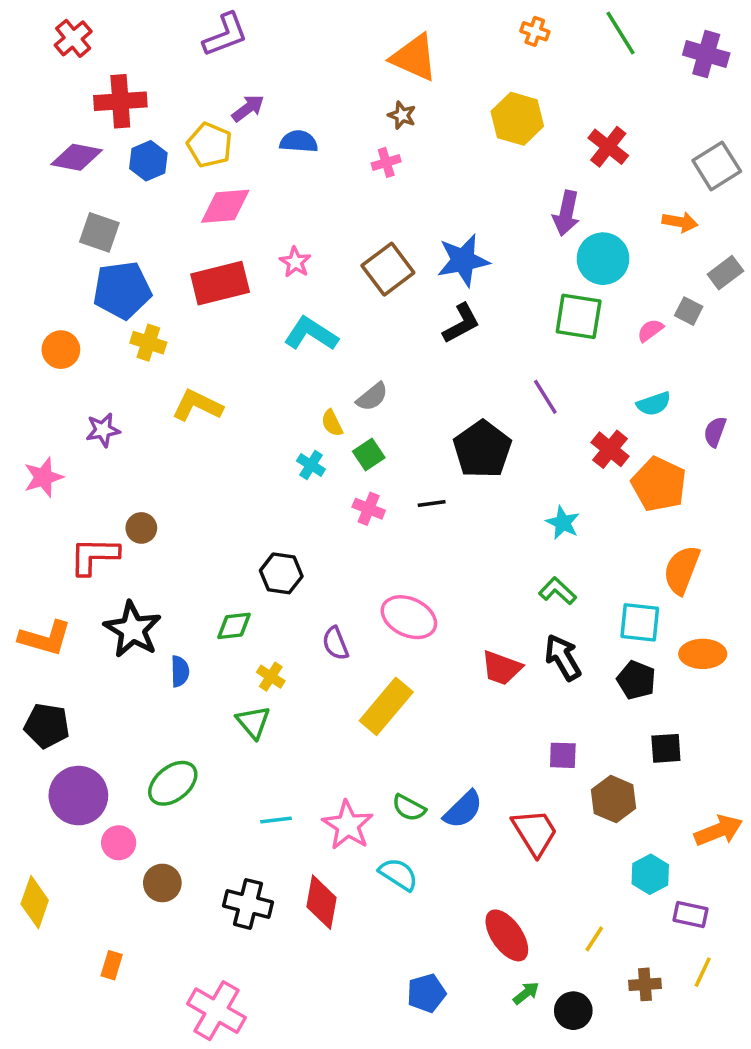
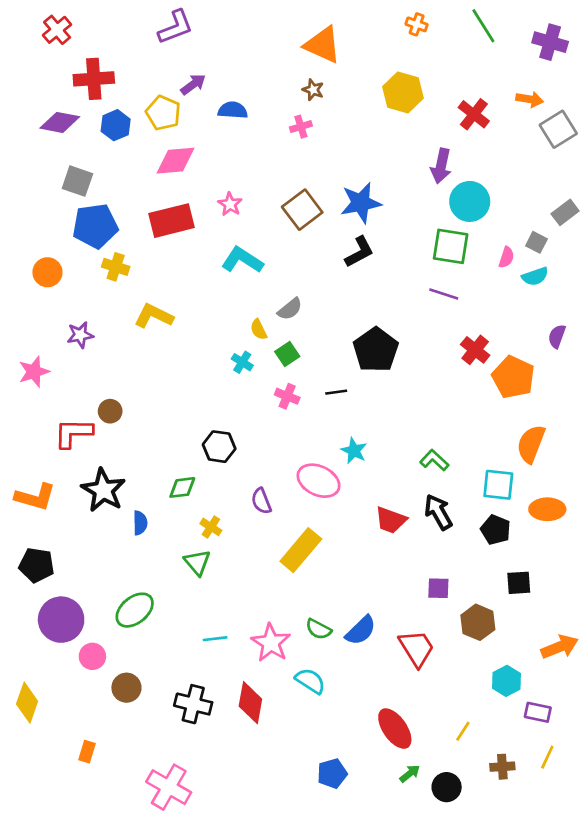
orange arrow: (680, 222) -> (530, 99), moved
pink semicircle: (650, 330) -> (506, 257), turned 145
purple line: (545, 397) -> (444, 294), moved, turned -40
cyan semicircle: (654, 404) -> (535, 276), moved
cyan star: (563, 523) -> (354, 451), moved

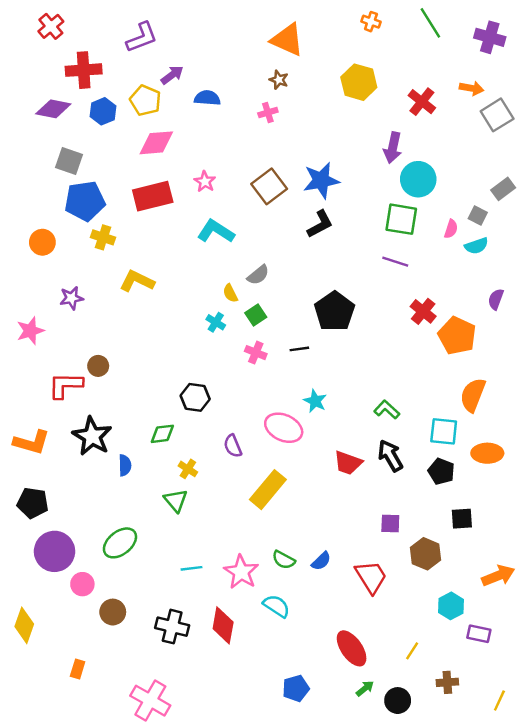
purple L-shape: (176, 27) -> (142, 37), moved
blue semicircle: (361, 630) -> (321, 561), size x0.7
yellow line: (547, 757) -> (499, 701), moved

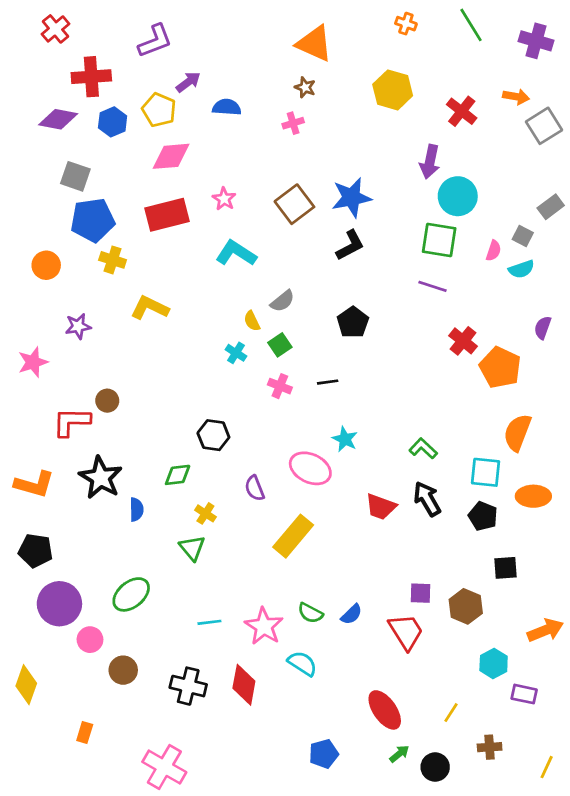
black pentagon: (335, 311) -> (353, 322), moved, size x0.7
purple square: (390, 524) -> (421, 593), moved

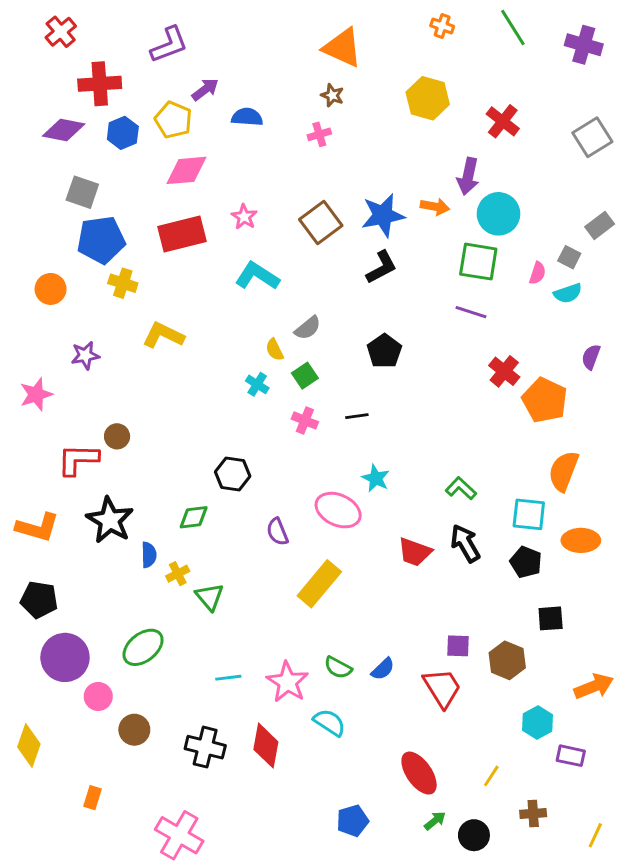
orange arrow: (516, 97) -> (435, 207), moved
yellow cross: (205, 513) -> (178, 574), moved, turned 30

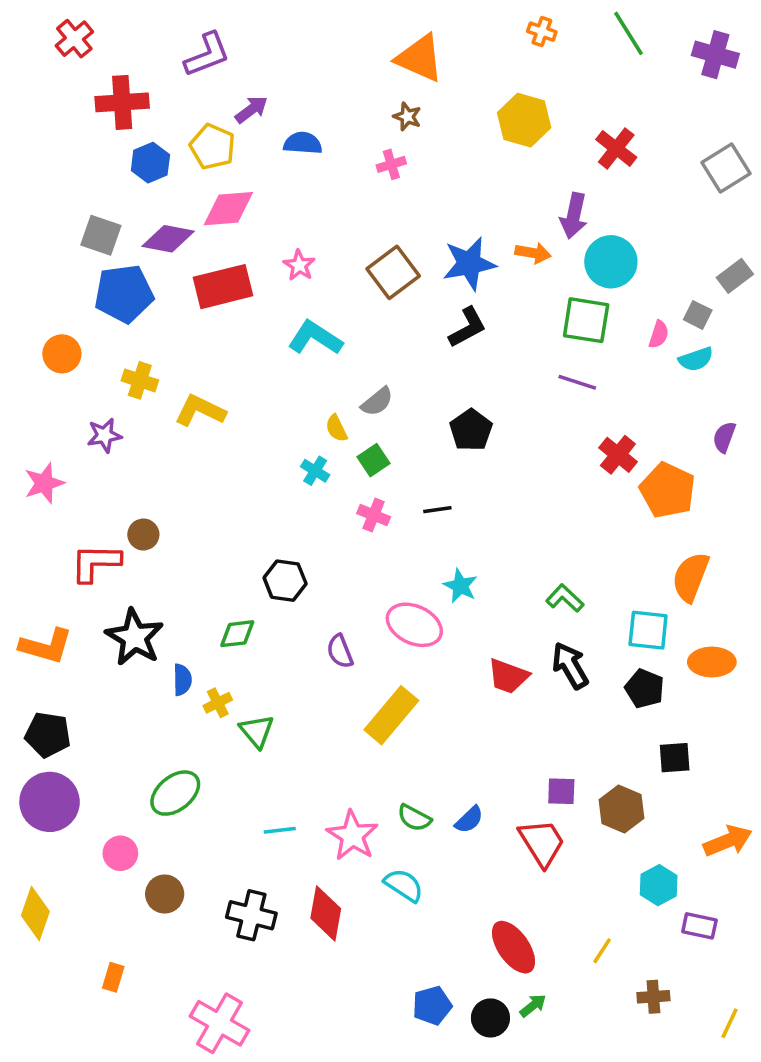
purple diamond: (64, 130) -> (168, 239), moved
yellow cross: (123, 283) -> (140, 380), moved
purple circle: (65, 657) -> (50, 802), moved
black circle: (474, 835) -> (490, 1018), moved

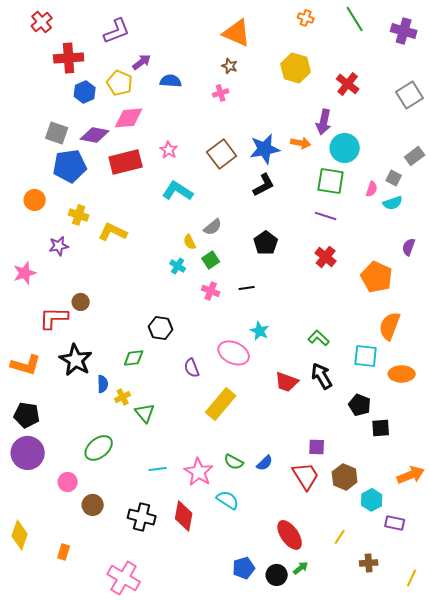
red cross: (618, 455) -> (326, 257), moved
black pentagon: (645, 689) -> (360, 405), moved
brown hexagon: (622, 809) -> (345, 477), moved
yellow diamond: (35, 913) -> (20, 535), moved

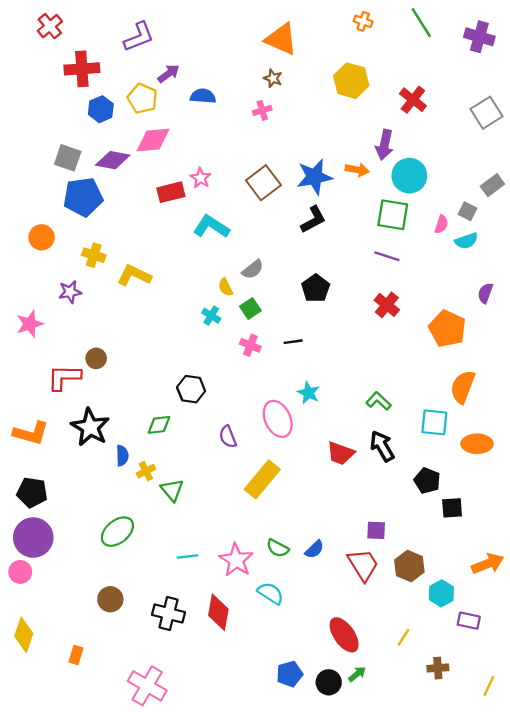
red rectangle: (126, 162) -> (171, 192), moved, size x0.7
pink ellipse: (234, 353) -> (278, 419), turned 40
pink circle: (68, 482) -> (20, 572), moved

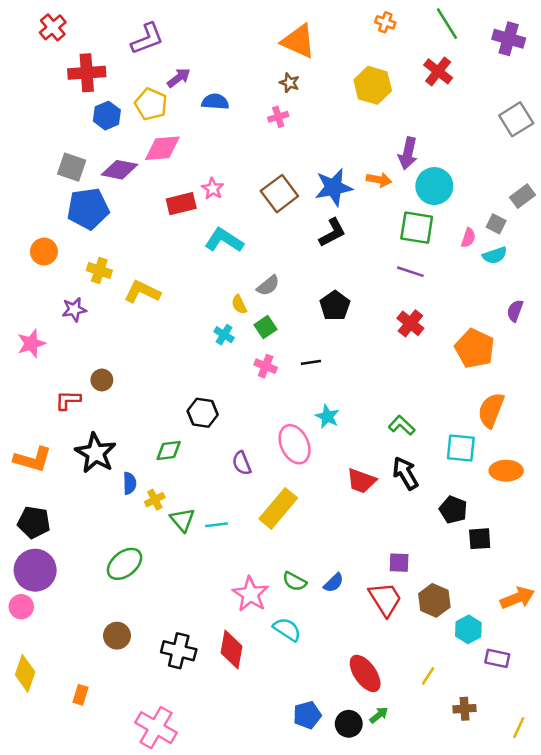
red cross: (413, 100) -> (438, 71), moved
red L-shape: (64, 377) -> (68, 400), size x0.7
cyan line: (187, 557) -> (216, 525), moved

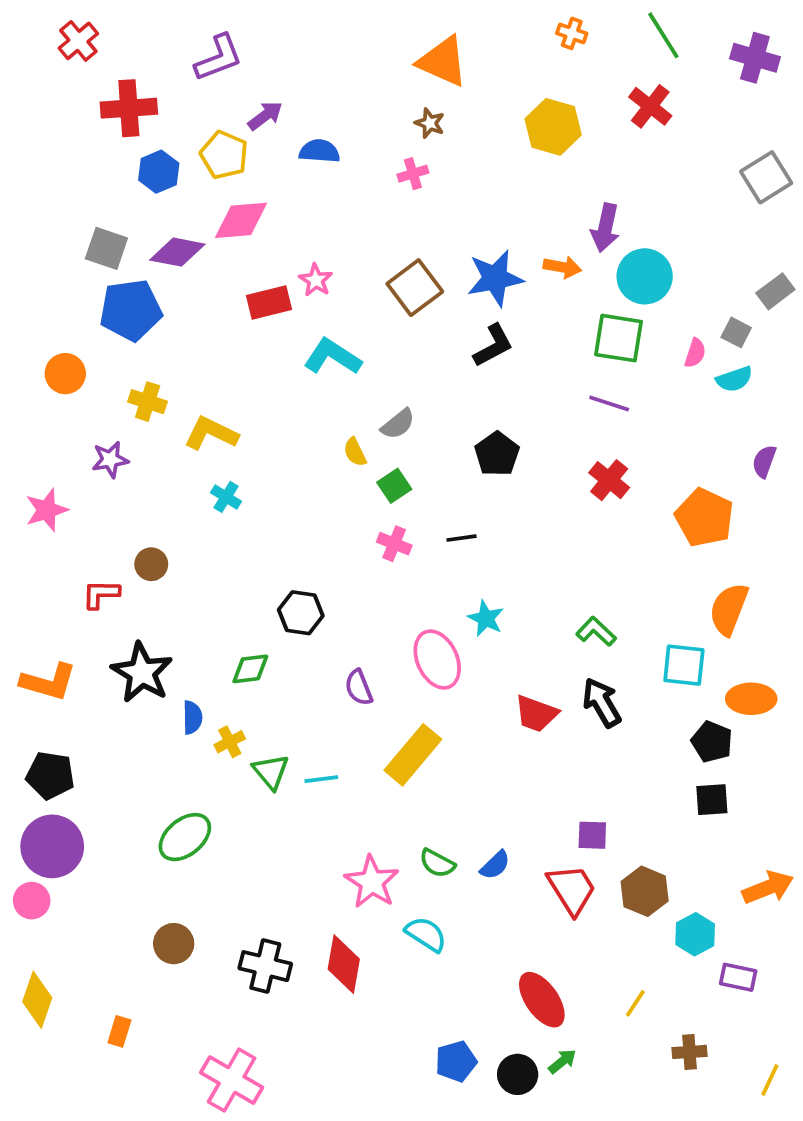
cyan cross: (224, 335) -> (226, 497), moved
black pentagon: (453, 510) -> (712, 742), moved

